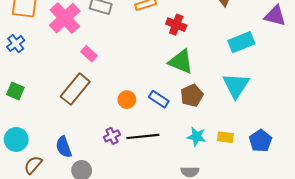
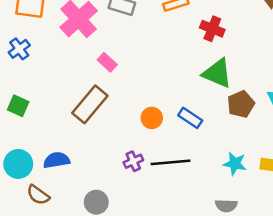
brown pentagon: (192, 95) -> (241, 104), moved
blue semicircle: (64, 147) -> (57, 160), moved, turned 100
brown semicircle: (33, 165) -> (38, 195), turned -96

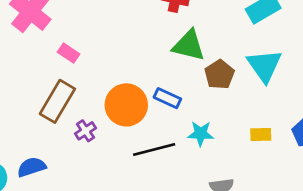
orange circle: (152, 118) -> (126, 105), size x1.8
purple cross: (133, 161) -> (86, 131), moved
cyan star: (235, 164) -> (201, 134), moved

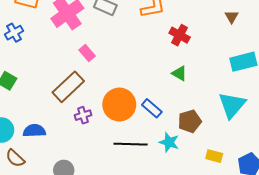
green triangle: (189, 45) -> (179, 73), size x0.6
brown pentagon: (219, 75) -> (190, 121), moved

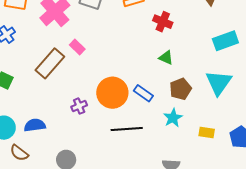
brown rectangle: (68, 87) -> (50, 63), moved
brown pentagon: (190, 121) -> (180, 89), moved
cyan star: (169, 142) -> (173, 118), moved, turned 30

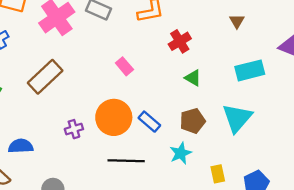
red cross: (163, 22) -> (180, 41), turned 30
pink rectangle: (77, 47) -> (124, 66), moved
green triangle: (166, 58) -> (193, 78), moved
yellow rectangle: (207, 132) -> (218, 174), turned 63

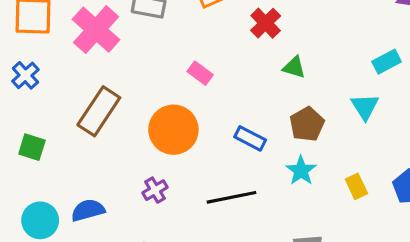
cyan rectangle: (250, 70) -> (387, 62), moved, size x0.7
orange circle: (114, 117) -> (173, 130), moved
cyan triangle: (237, 118) -> (365, 107), size x0.7
purple cross: (74, 129) -> (155, 190), moved

